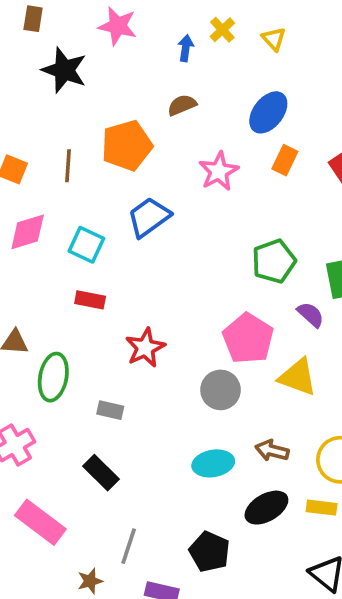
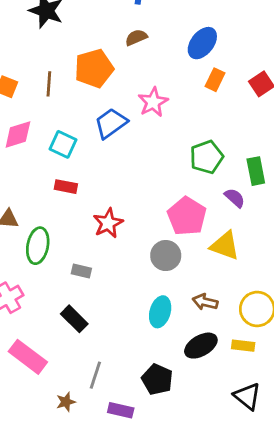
pink star: (219, 171) -> (153, 102), moved
cyan ellipse: (213, 463) -> (160, 312), turned -64

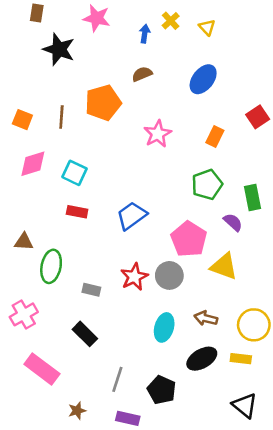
orange rectangle: (215, 80) -> (215, 136), moved
blue trapezoid: (111, 123) -> (132, 216), moved
red star: (108, 223) -> (134, 277), moved
gray line: (95, 375) -> (117, 379), moved

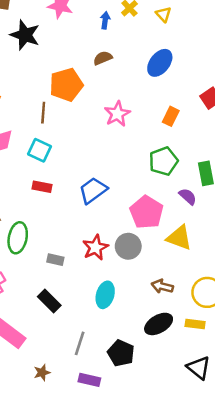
brown line: (61, 117) -> (43, 113), moved
cyan ellipse: (164, 327) -> (105, 295), moved

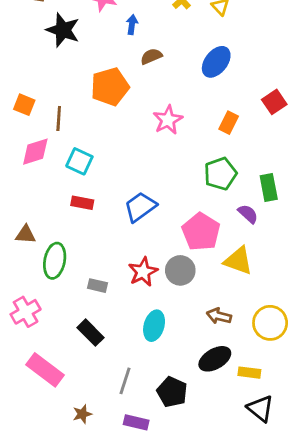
blue arrow: (105, 20) -> (132, 25), moved
brown line: (43, 113) -> (59, 118), moved
yellow rectangle: (195, 324) -> (249, 373), moved

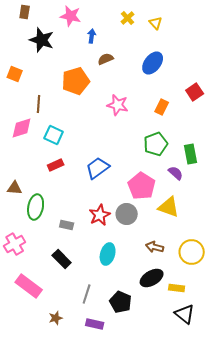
orange square: (24, 105) -> (15, 74), moved
pink star: (168, 120) -> (118, 105), turned -30
red rectangle: (82, 203) -> (56, 165), turned -35

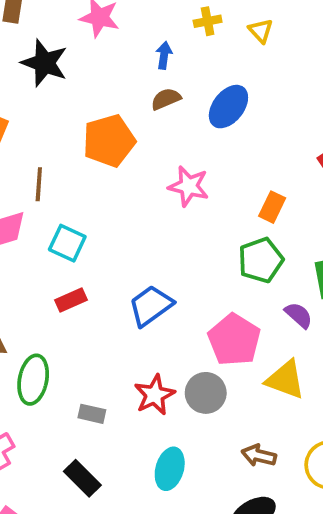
yellow cross: (128, 18) -> (208, 21), turned 32
blue arrow: (92, 36) -> (164, 55), moved
blue ellipse: (153, 63) -> (228, 107), moved
orange rectangle: (162, 107) -> (272, 207), moved

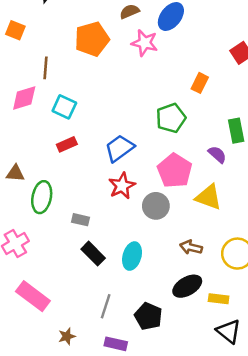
pink star: (189, 186) -> (145, 43), moved
green pentagon: (261, 260) -> (171, 118), moved
red star: (155, 395) -> (122, 186), moved
black rectangle: (82, 478) -> (93, 254), moved

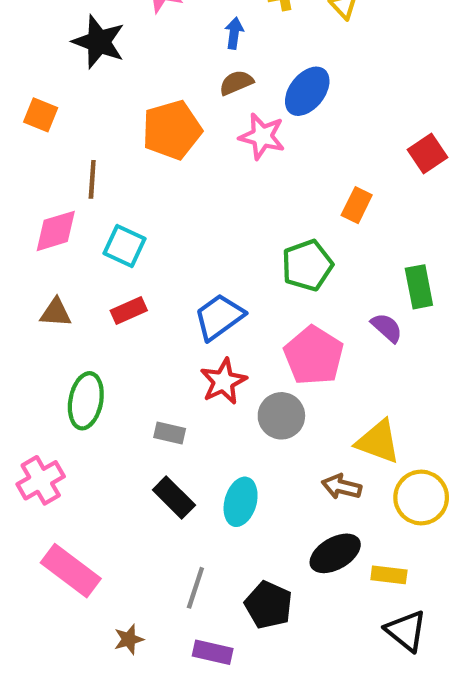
brown triangle: (15, 173) -> (56, 313), moved
yellow triangle: (209, 197) -> (378, 442), moved
gray rectangle: (81, 220) -> (170, 433), moved

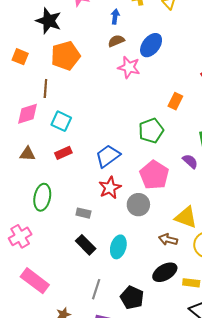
orange pentagon: (172, 130) -> (66, 56), moved

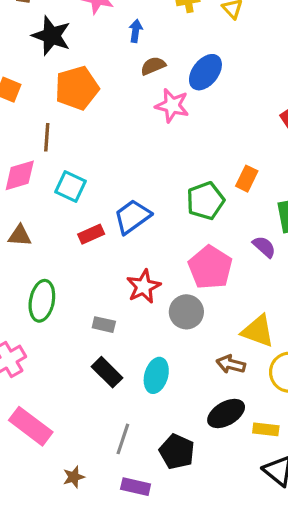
blue arrow: (115, 17) -> (136, 31), moved
orange rectangle: (175, 101) -> (247, 179), moved
red rectangle: (63, 153) -> (91, 234), moved
blue trapezoid: (108, 156) -> (132, 217), moved

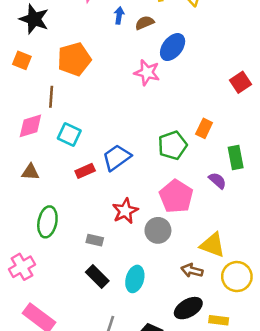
black star: (51, 36) -> (34, 19), moved
brown semicircle: (153, 66) -> (145, 23), moved

